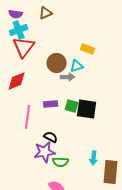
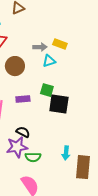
brown circle: (57, 63) -> (15, 66), moved
gray arrow: (68, 77) -> (40, 47), moved
green square: (72, 106) -> (47, 90), moved

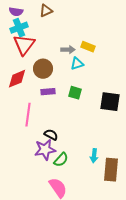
purple rectangle: (23, 99) -> (48, 92), moved
black square: (59, 104) -> (110, 102), moved
green semicircle: (33, 157) -> (61, 160), turned -49

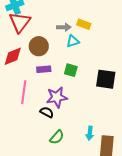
purple star: (45, 150) -> (57, 97), moved

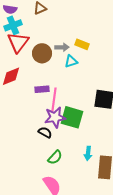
brown circle: (39, 46) -> (42, 53), moved
green square: (71, 70) -> (72, 117), moved, size x1.6
pink line: (24, 92) -> (54, 99), moved

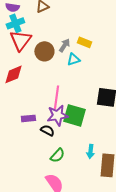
gray arrow: (62, 47) -> (64, 45), turned -56
purple rectangle: (42, 89) -> (28, 118), moved

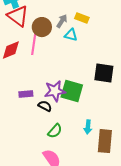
red triangle: (20, 40) -> (18, 16), turned -30
cyan triangle: (73, 59) -> (71, 35), turned 32
pink line: (56, 97) -> (34, 43), moved

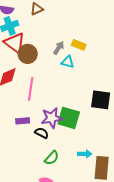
brown circle: (42, 27) -> (28, 54), moved
pink line: (34, 43) -> (31, 89), moved
cyan arrow: (88, 127) -> (85, 154), turned -96

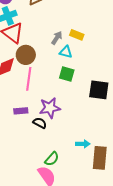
brown circle: (28, 54) -> (26, 55), moved
green square: (69, 118) -> (67, 74), moved, size x0.7
green semicircle: (52, 158) -> (52, 159), moved

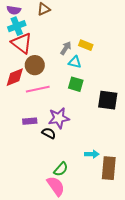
pink line: (29, 79) -> (38, 89), turned 70

